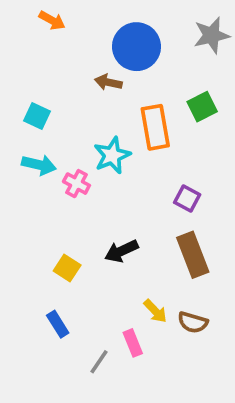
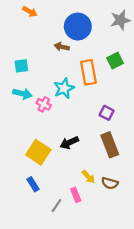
cyan square: (37, 116) -> (21, 66), turned -32
yellow square: (67, 268) -> (38, 152), size x1.6

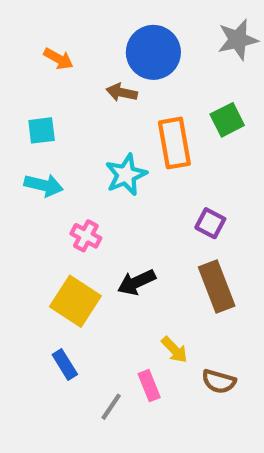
orange arrow: (30, 12) -> (58, 59), moved
pink cross: (44, 104) -> (86, 236), moved
brown semicircle: (110, 183) -> (219, 381), moved

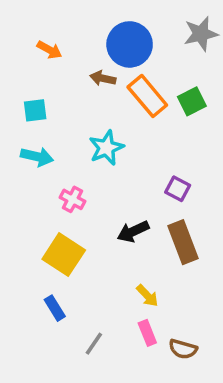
orange rectangle: (174, 143) -> (147, 96), moved, turned -30
black arrow: (136, 282) -> (133, 231), moved
brown semicircle: (219, 381) -> (183, 349), moved
pink rectangle: (149, 386) -> (147, 333), moved

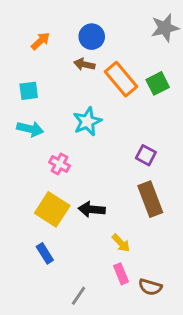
blue circle: (130, 44) -> (92, 37), moved, size x0.7
orange arrow: (49, 50) -> (40, 41), turned -72
black arrow: (133, 231) -> (92, 209), moved, turned 30
gray line: (94, 344) -> (79, 296), moved

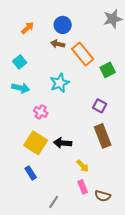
green square: (158, 83) -> (108, 70), moved
cyan square: (29, 91) -> (20, 62), turned -32

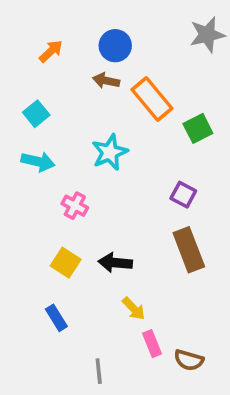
yellow square: (36, 143) -> (66, 263), size x0.7
yellow arrow: (83, 166) -> (134, 309), moved
gray line: (54, 202) -> (99, 371), turned -40

